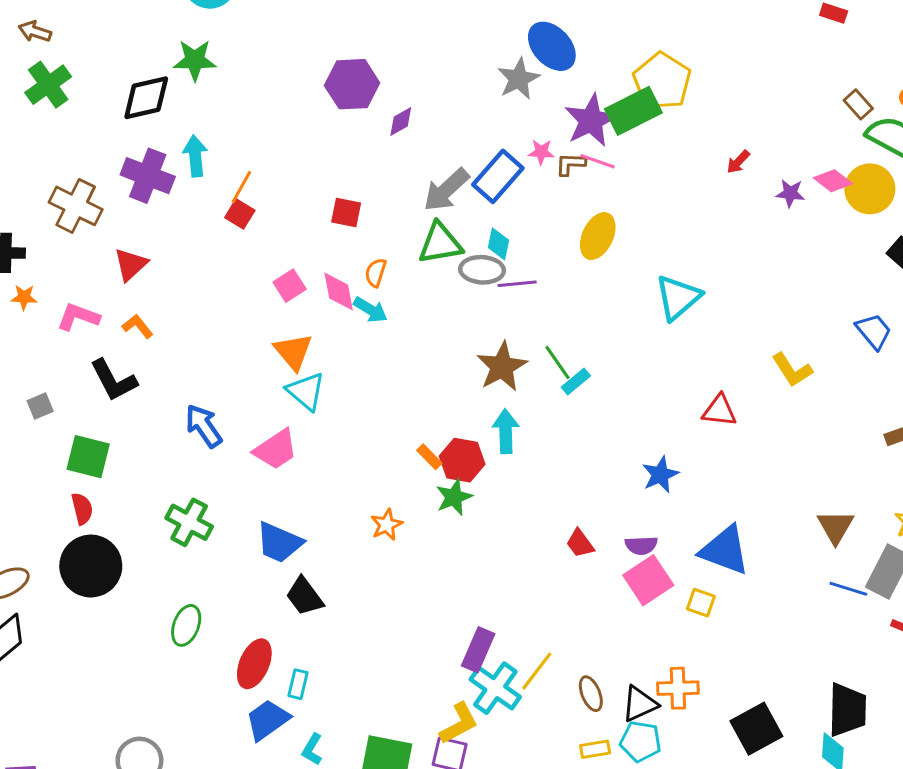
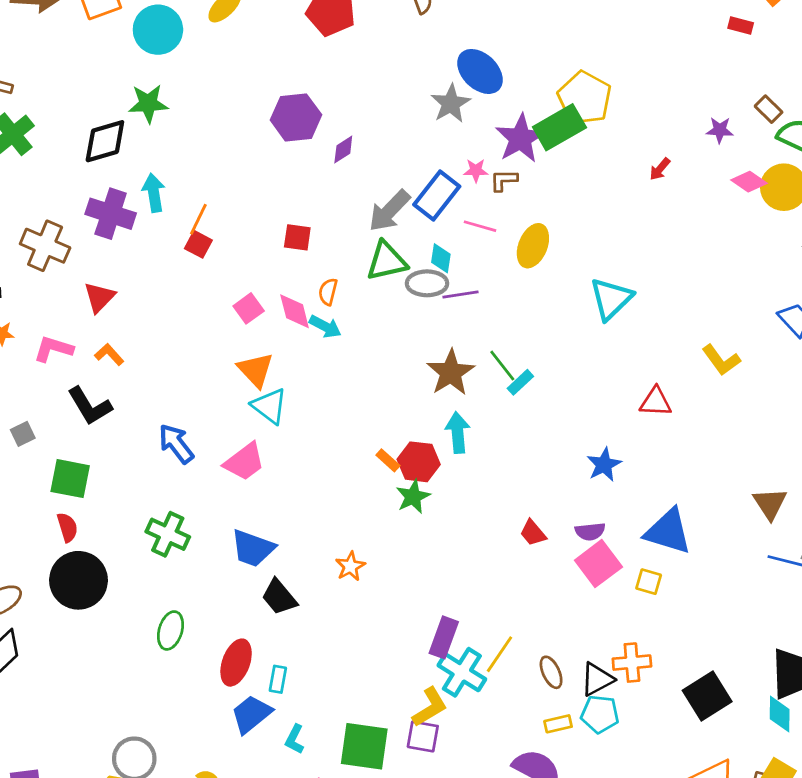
pink line: (598, 161) -> (480, 226), moved
purple star: (790, 193) -> (720, 130), moved
orange star: (387, 525) -> (350, 566), moved

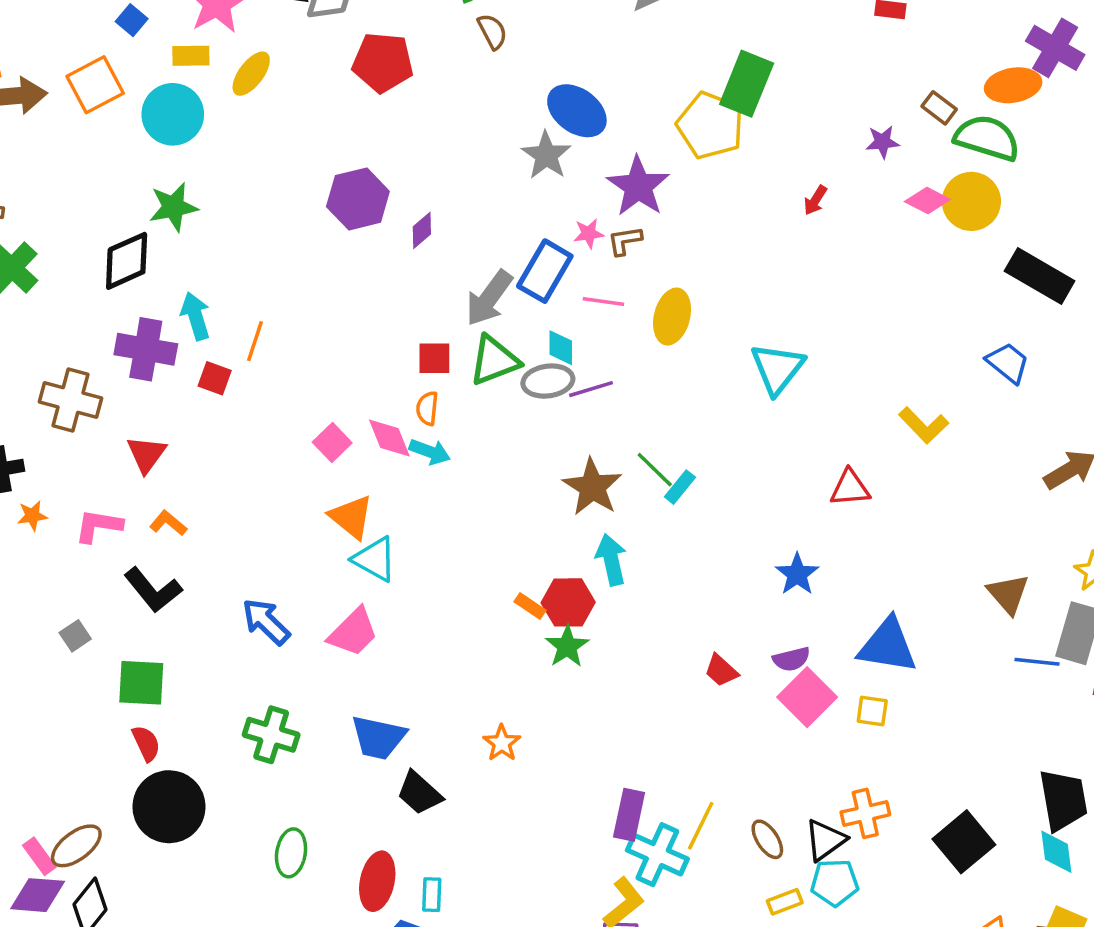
green rectangle: (559, 127) -> (747, 84), moved, turned -30
red square: (297, 237) -> (434, 358), moved
red square: (198, 244) -> (215, 378), moved

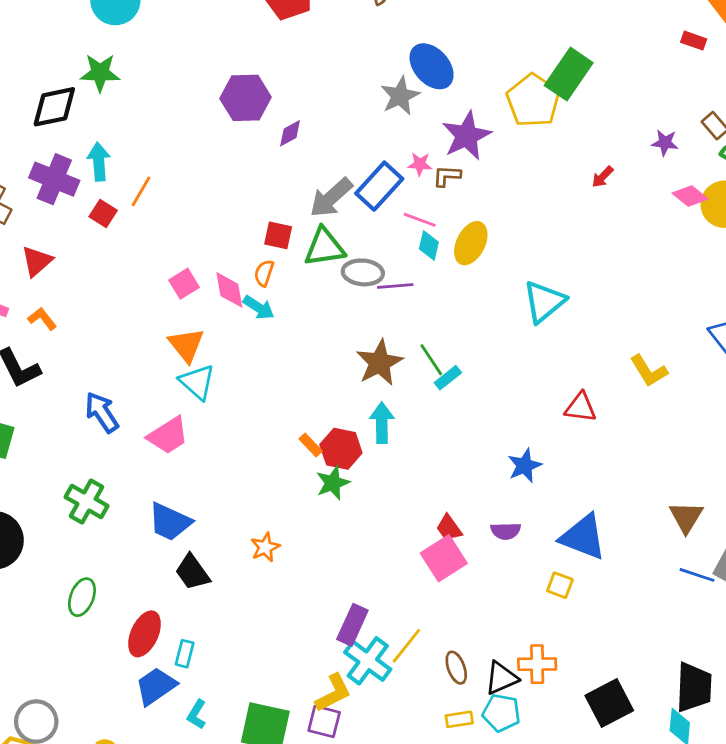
cyan diamond: (561, 348) -> (429, 246), moved
pink square: (807, 697) -> (444, 558), moved

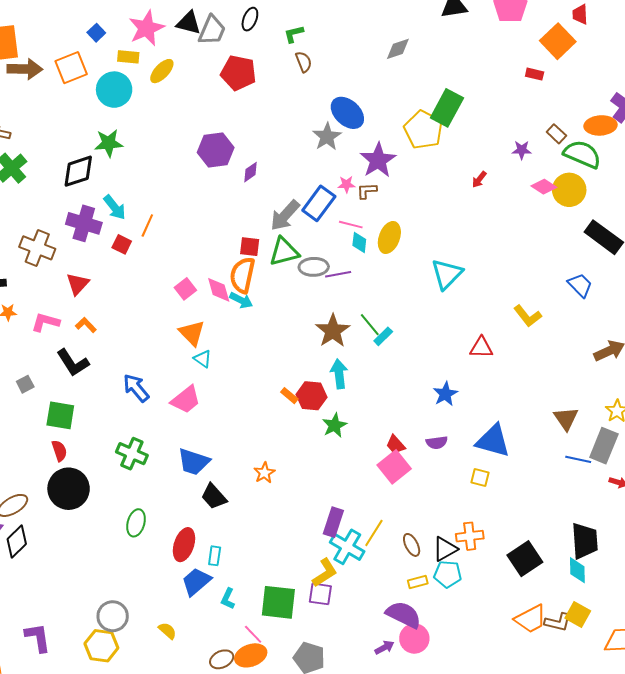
cyan arrow: (99, 162) -> (115, 207), turned 152
orange semicircle: (264, 273) -> (242, 275), size x1.8
cyan triangle: (197, 382) -> (203, 359), size x0.7
green star: (333, 483) -> (335, 425), moved

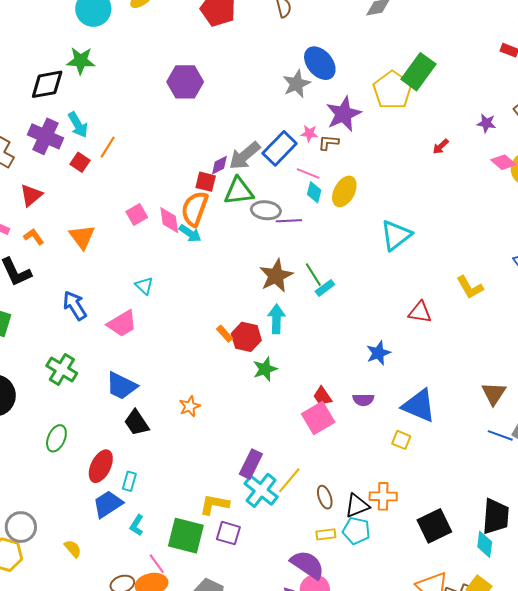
purple diamond: (250, 172) -> (219, 165), moved
orange triangle: (192, 333) -> (82, 237), moved
yellow L-shape: (325, 573) -> (214, 504), moved, turned -144

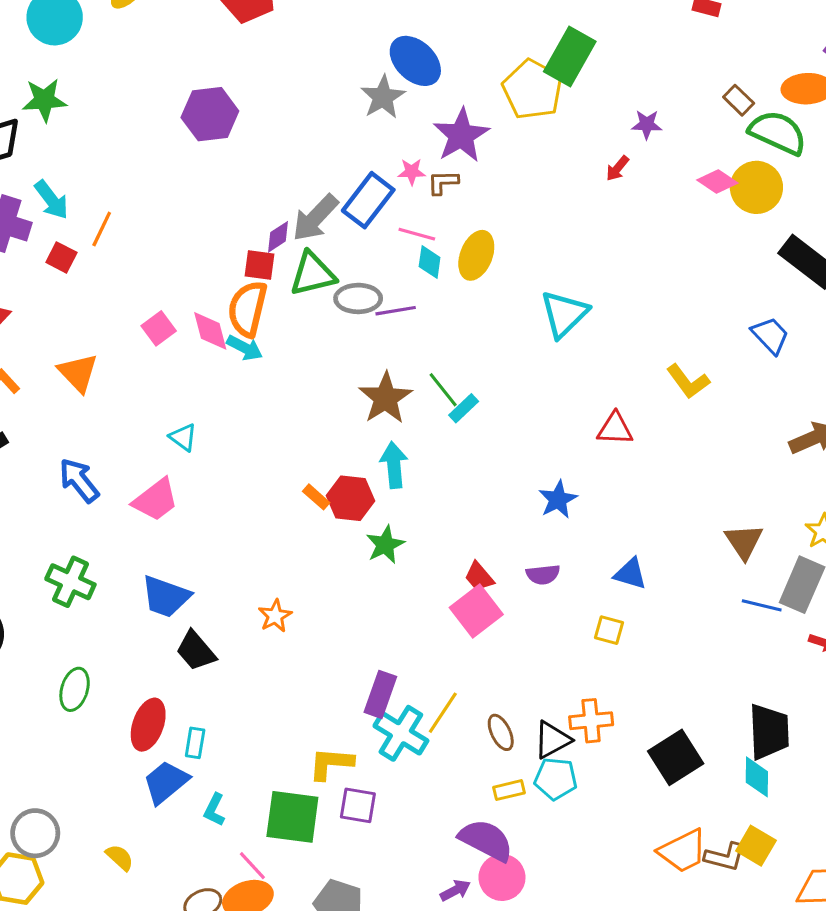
purple star: (486, 123) -> (647, 124), moved
blue triangle: (419, 406) -> (630, 574), size x0.6

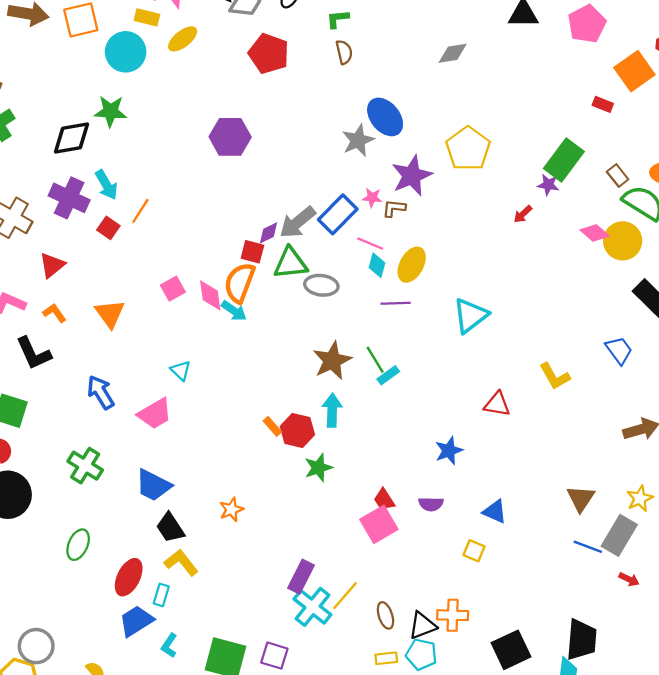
green rectangle: (570, 56) -> (564, 160), moved
purple line: (396, 311) -> (396, 303), moved
yellow L-shape: (331, 764) -> (181, 563), moved, turned 40

